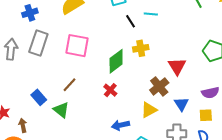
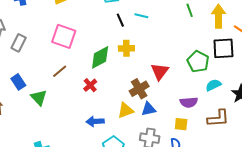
gray rectangle: (38, 43) -> (19, 43), moved, size x0.7
brown line: (69, 85) -> (60, 71), moved
blue triangle: (181, 104) -> (149, 109), moved, turned 42

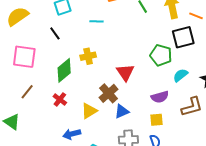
black line: (120, 20) -> (55, 33), moved
yellow triangle: (125, 110) -> (89, 111), moved

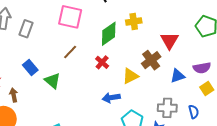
blue triangle: (122, 111) -> (178, 76), moved
yellow square: (157, 120) -> (207, 89), moved, turned -32

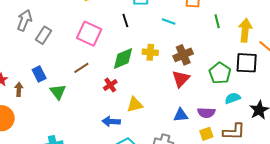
brown cross: (151, 60) -> (183, 55), moved
brown arrow: (14, 95) -> (19, 89), moved

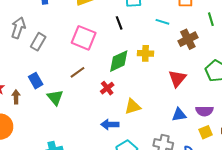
brown cross: (183, 55) -> (188, 39), moved

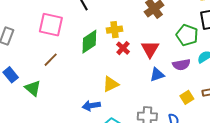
red cross: (107, 88) -> (123, 48), moved
purple semicircle: (204, 111) -> (181, 65), moved
blue triangle: (179, 115) -> (157, 75), moved

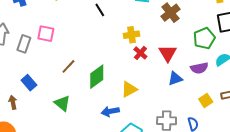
pink square: (51, 25) -> (46, 34), moved, size x0.7
green pentagon: (187, 35) -> (204, 38), turned 30
green diamond: (89, 42) -> (97, 77), moved
green triangle: (33, 88) -> (62, 103), moved

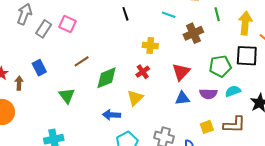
red cross: (140, 53) -> (143, 72), moved
yellow triangle: (129, 89) -> (135, 98), turned -30

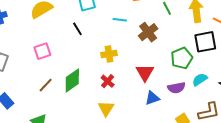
pink square: (67, 24) -> (42, 51), moved, turned -30
green diamond: (107, 78) -> (72, 81), moved

